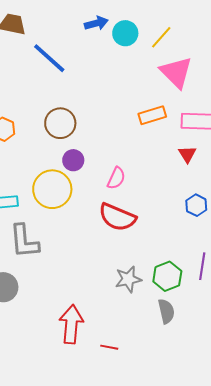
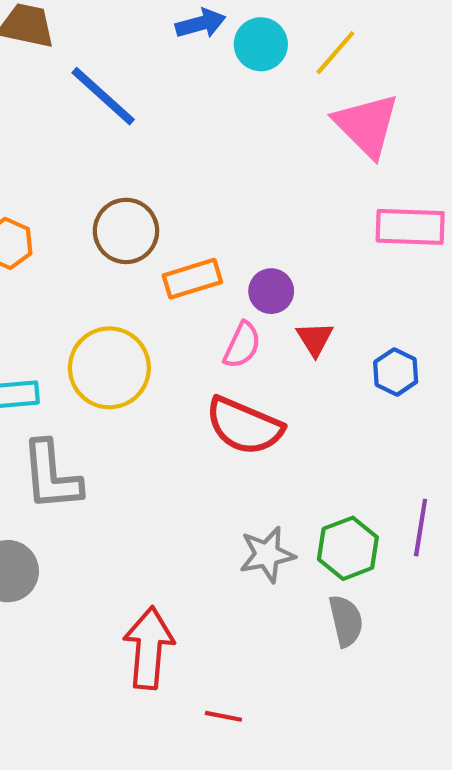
orange rectangle: (152, 115) -> (192, 279), moved
red triangle: (187, 154) -> (315, 339), moved
purple circle: (73, 160) -> (271, 291), moved
blue hexagon: (196, 205) -> (396, 372), moved
red line: (109, 347) -> (223, 716), moved

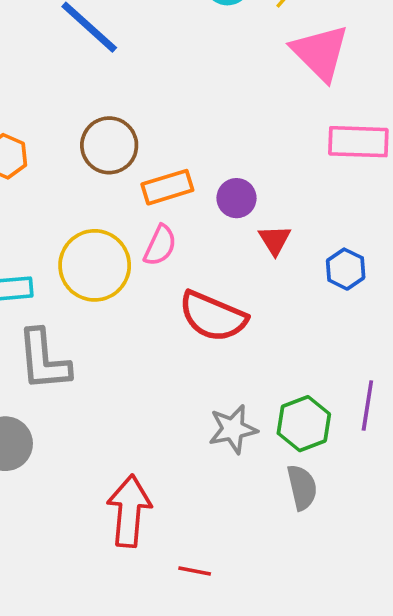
pink semicircle: (242, 345) -> (160, 245), moved

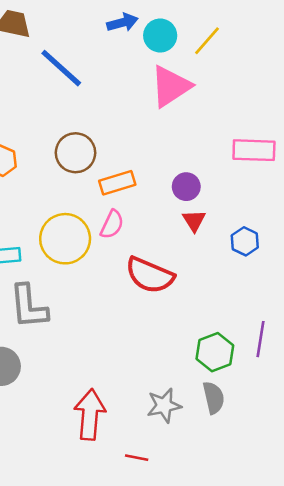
pink triangle: (320, 53) -> (171, 86), moved, turned 42
purple circle: (236, 198) -> (186, 187), moved
gray star: (233, 429) -> (164, 405), moved

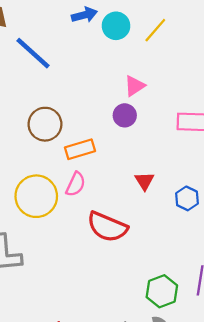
pink triangle: (171, 86) -> (135, 86), moved, size x0.6
purple circle: (186, 187) -> (125, 115), moved

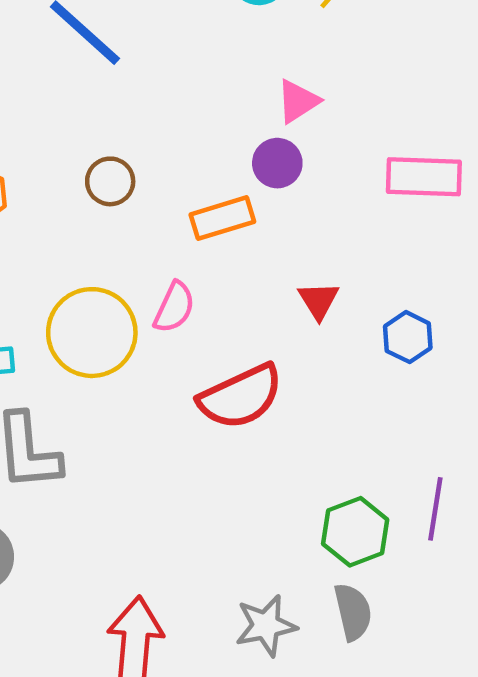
brown circle: (45, 124) -> (110, 181), size x0.7
orange rectangle: (80, 149) -> (222, 218), moved
red semicircle: (107, 227) -> (241, 397), turned -48

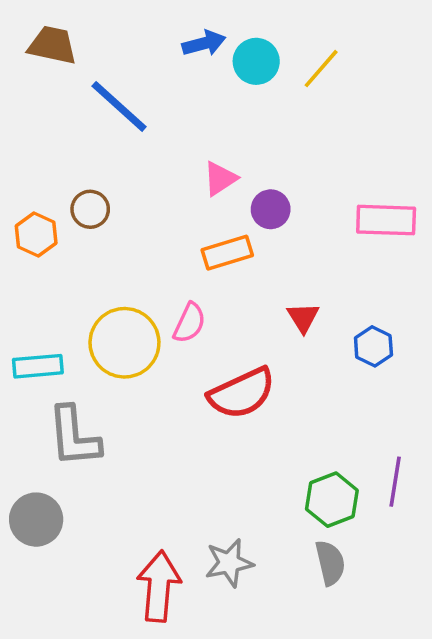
pink triangle: (298, 101) -> (220, 179), moved
brown circle: (110, 181) -> (90, 209), moved
gray star: (266, 626) -> (229, 563), moved

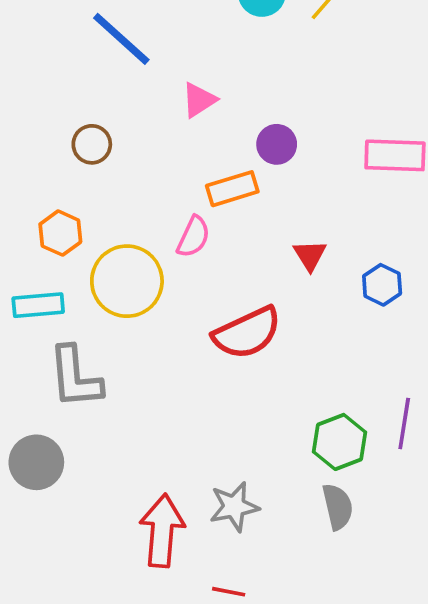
pink triangle: (220, 179) -> (199, 100), moved
orange hexagon: (36, 235) -> (60, 233), moved
pink semicircle: (189, 323) -> (193, 237), moved

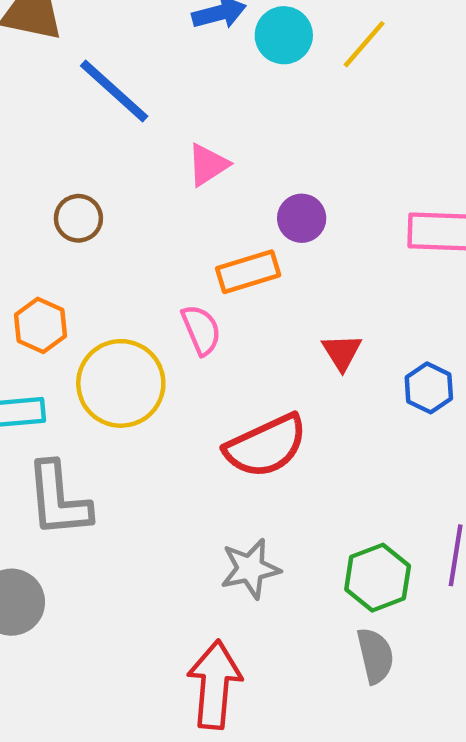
pink semicircle: (193, 237) -> (201, 330), turned -48
gray star: (234, 507) -> (250, 569), moved
red arrow: (162, 531) -> (215, 685), moved

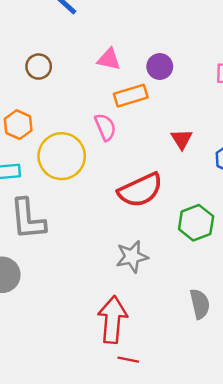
pink triangle: (208, 165) -> (109, 59), moved, turned 45
green hexagon: (378, 578) -> (196, 223), moved

